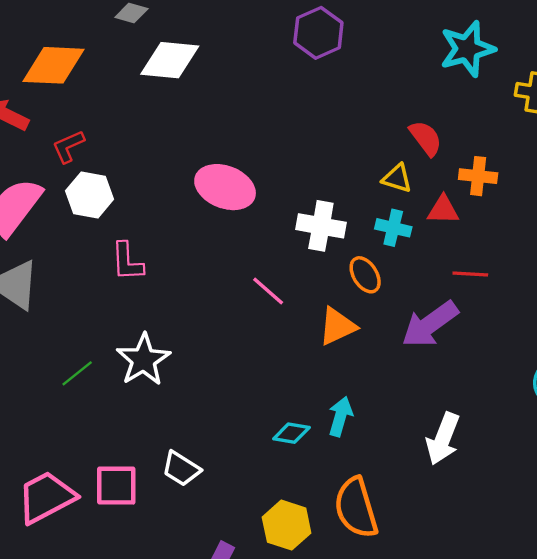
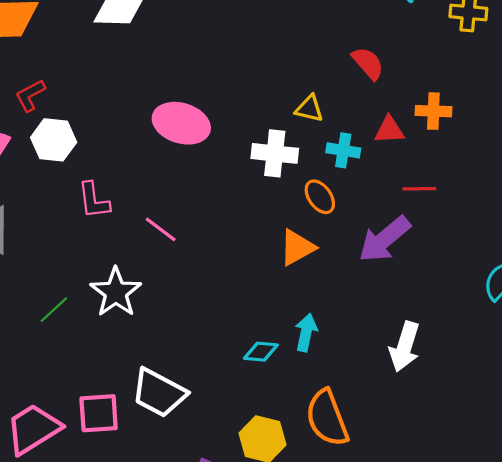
orange cross: (478, 176) -> (433, 111), moved
yellow triangle: (397, 178) -> (309, 109), moved
pink line: (268, 291) -> (161, 229), moved
white trapezoid: (181, 469) -> (159, 393), size x1.5

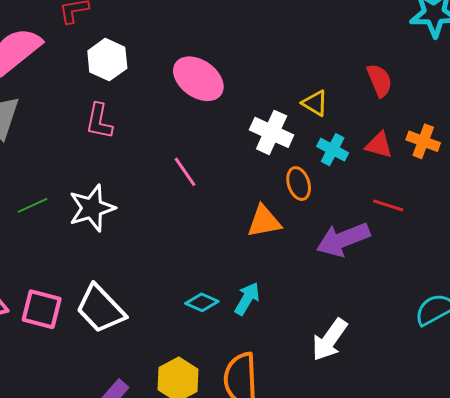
white hexagon: (54, 140) -> (107, 60), moved
pink line: (161, 229) -> (185, 172), moved

